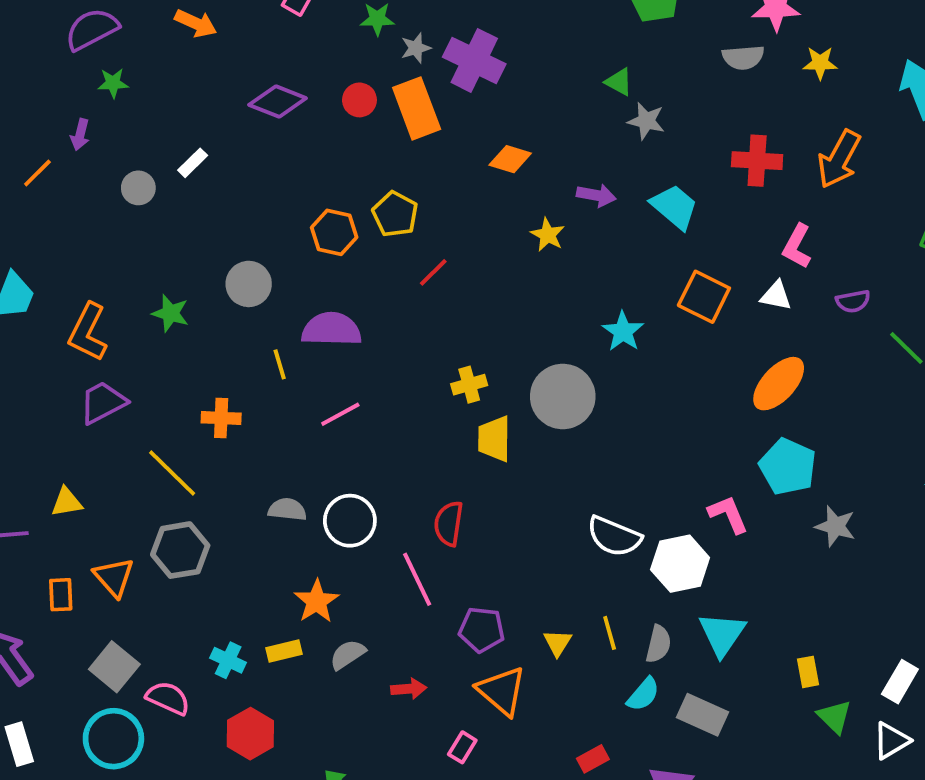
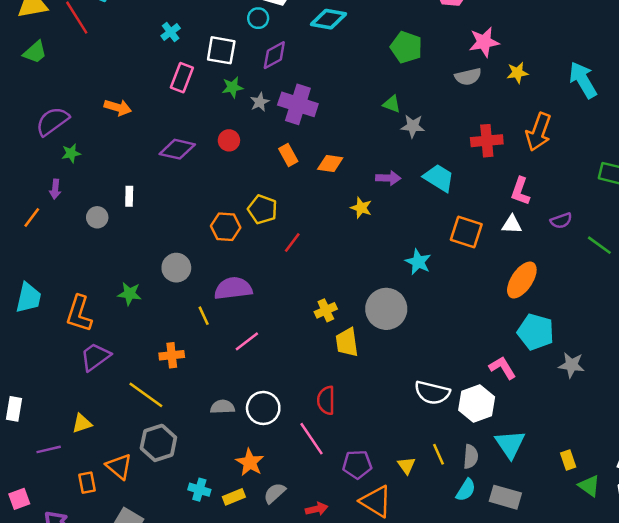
orange rectangle: (417, 108) -> (288, 155), moved, size x0.6
white rectangle: (193, 163) -> (129, 196), turned -36
cyan cross: (228, 660) -> (199, 490), moved

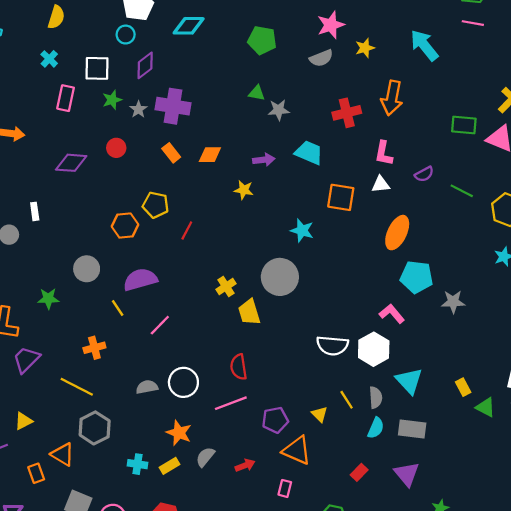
pink line: (311, 439) -> (231, 403), turned -68

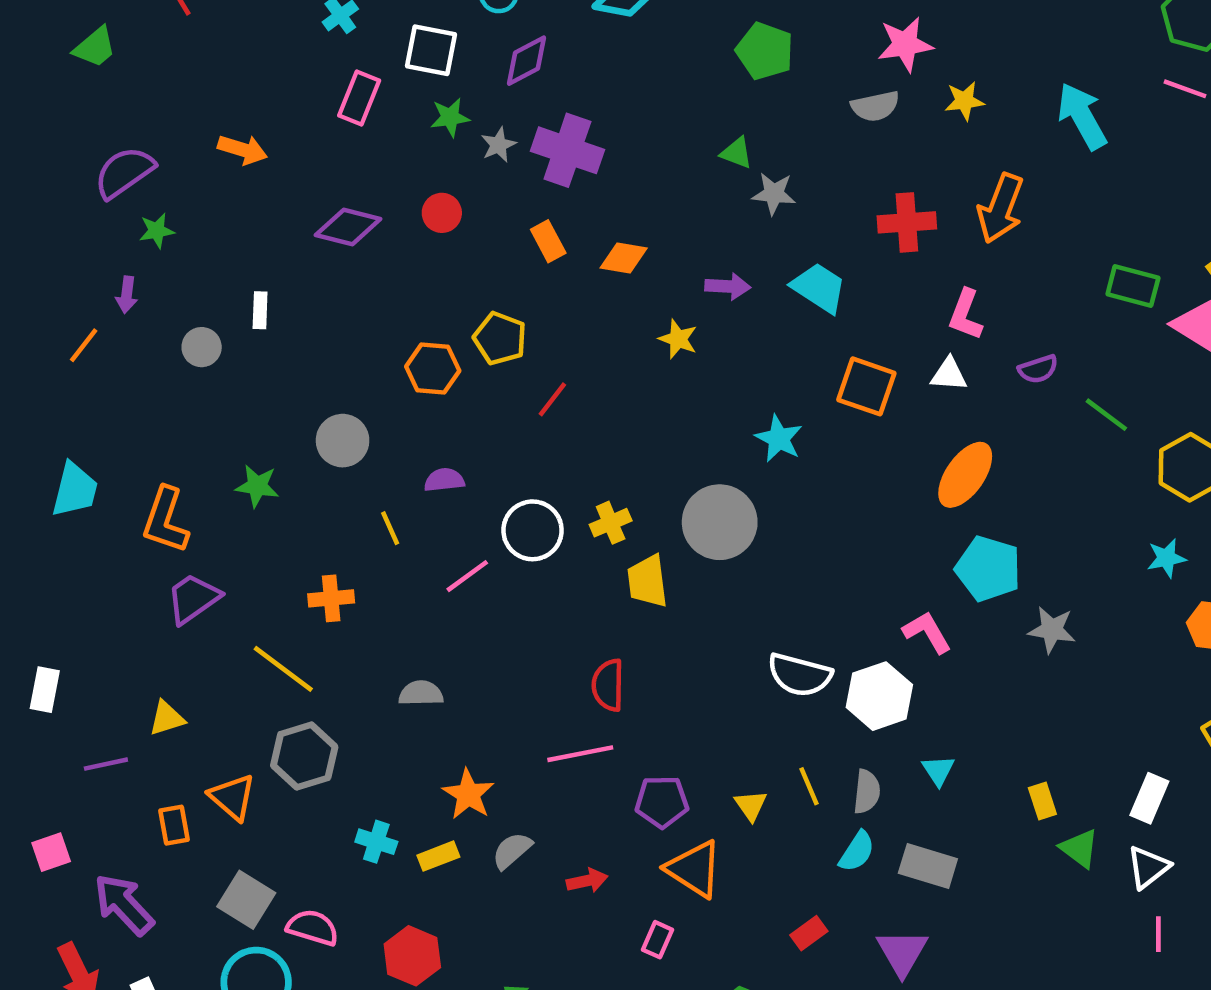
purple semicircle: (140, 280) -> (444, 480), size x0.6
cyan triangle: (409, 381) -> (938, 770), size x0.6
white circle: (183, 382) -> (533, 530), moved

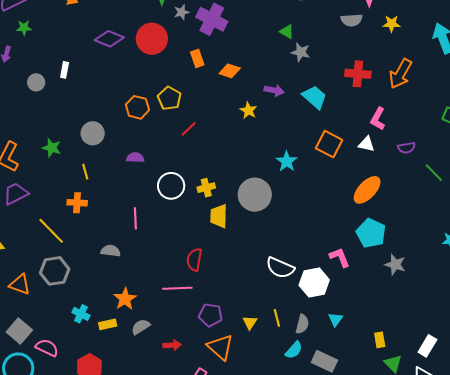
red circle: (442, 213) -> (152, 39), size x1.8
yellow line: (390, 528) -> (85, 172), moved
pink line: (467, 576) -> (135, 218), moved, turned -65
orange triangle: (232, 797) -> (20, 284), turned -30

